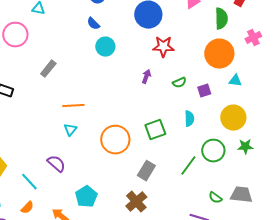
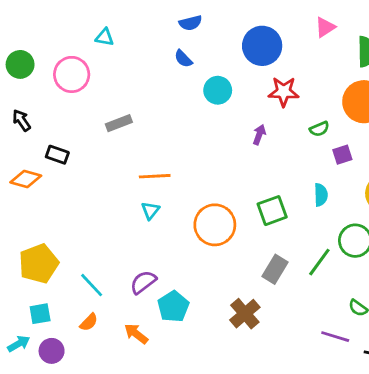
cyan circle: (105, 47) -> (218, 90), moved
gray rectangle: (48, 69) -> (119, 123), turned 30
green semicircle: (179, 83) -> (319, 129), moved
purple semicircle: (56, 164) -> (143, 282), moved, turned -78
gray rectangle: (146, 171) -> (275, 269), moved

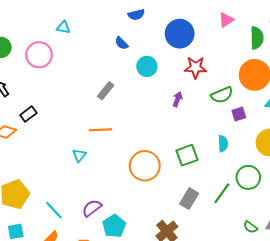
blue semicircle: (190, 23) -> (136, 15), moved
gray rectangle: (119, 123) -> (106, 91), moved, turned -30
green semicircle: (319, 129) -> (222, 95), size x1.5
black rectangle: (57, 155) -> (28, 114), turned -56
cyan triangle: (150, 211) -> (79, 155), moved

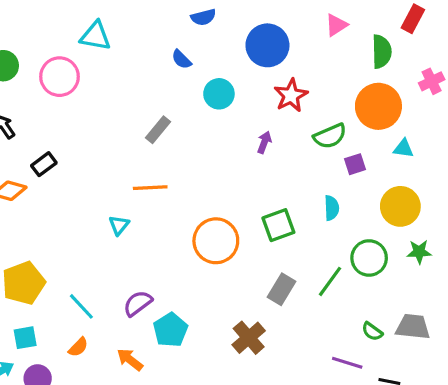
cyan triangle: (63, 27) -> (95, 36), size x1.5
red star: (195, 67) -> (291, 95), turned -30

